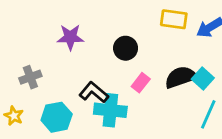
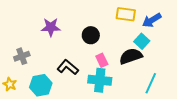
cyan square: (203, 79) -> (142, 41), moved
pink rectangle: (141, 83) -> (102, 60), turned -64
cyan cross: (110, 110) -> (100, 80), moved

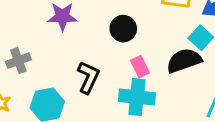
black L-shape: (68, 67) -> (88, 77), turned 75

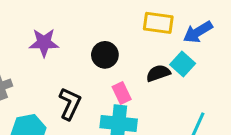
black semicircle: (184, 61) -> (158, 73), moved, size x0.7

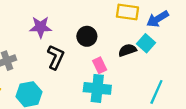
black L-shape: (70, 104) -> (56, 57), moved

